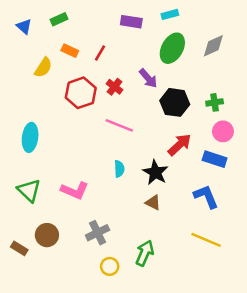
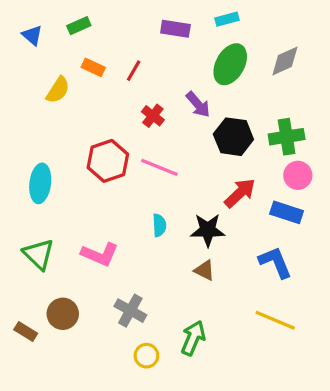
red hexagon: (81, 93) -> (108, 161), moved
green cross: (215, 102) -> (287, 137), size x1.5
black star: (155, 172) -> (208, 230), turned -30
gray cross: (98, 233) -> (130, 311), turned -35

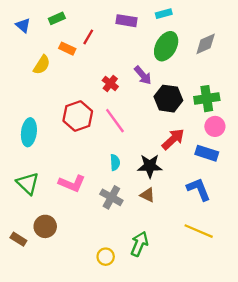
red line: (134, 71) -> (88, 37), moved
pink line: (159, 167) -> (115, 121), turned 32
gray cross: (130, 311) -> (111, 197), moved

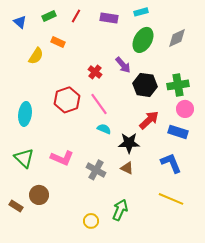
red line: (88, 37) -> (76, 16), moved
cyan semicircle: (115, 162) -> (104, 129), moved, turned -64

